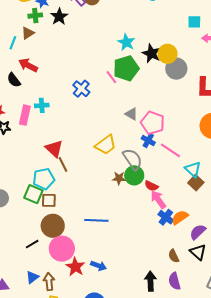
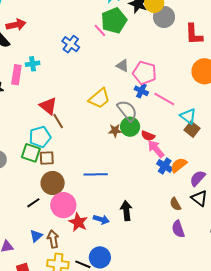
red arrow: (28, 65) -> (16, 25), turned 144
black arrow: (150, 281) -> (126, 211), moved

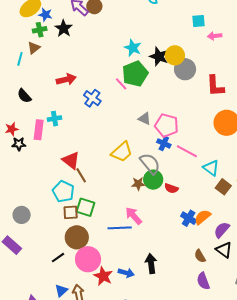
red arrow: (16, 25) -> (66, 79), moved
brown square: (192, 129) -> (223, 187), moved
cyan pentagon: (40, 137) -> (63, 191), turned -30
pink arrow: (156, 149) -> (134, 216), moved
green square: (31, 153) -> (85, 207), moved

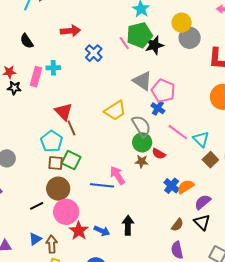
black star: (159, 56) -> (154, 45), moved, turned 30
gray triangle: (145, 119) -> (142, 81), size x1.5
pink line: (187, 151) -> (178, 132), moved
brown star: (138, 184) -> (142, 162), moved
brown semicircle: (200, 256) -> (177, 225), turned -120

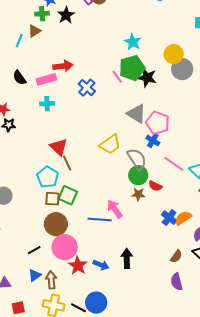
black star: (154, 45) -> (147, 78), turned 30
pink rectangle: (36, 77) -> (46, 79), moved, turned 60
black line: (37, 206) -> (34, 250), moved

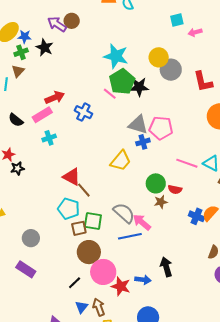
cyan star: (133, 42) -> (116, 56), size x1.4
blue cross: (153, 140) -> (143, 142), moved, turned -32
gray semicircle: (137, 159) -> (124, 213), moved

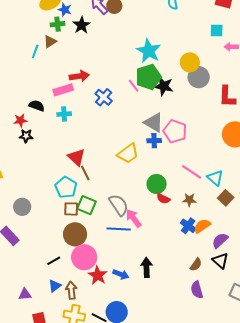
black semicircle: (16, 120) -> (37, 106), moved, turned 147
red semicircle: (175, 189) -> (163, 199), moved
brown star: (161, 202) -> (189, 200), moved

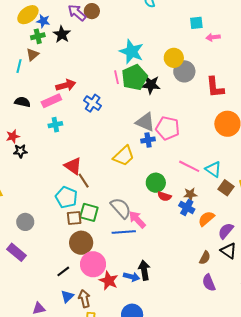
pink line: (134, 86) -> (117, 77), moved, turned 32
black semicircle: (37, 106) -> (22, 102), moved
blue cross: (188, 226) -> (187, 207), moved
black arrow: (147, 267) -> (144, 270), moved

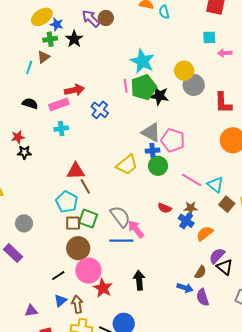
red triangle: (73, 166) -> (76, 171), turned -42
green circle: (156, 183) -> (158, 166), moved
purple semicircle: (226, 231) -> (217, 256), moved
blue arrow: (132, 277) -> (185, 288), moved

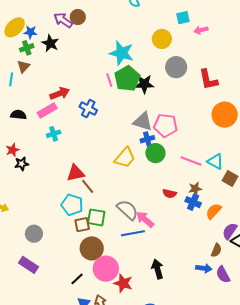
yellow circle: (184, 71) -> (162, 39), moved

